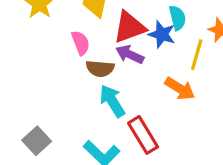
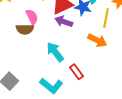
brown semicircle: (100, 69) -> (25, 29), moved
red rectangle: (143, 135) -> (77, 72), size x0.7

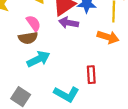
cyan arrow: (55, 52) -> (38, 59), moved, turned 110
red rectangle: (77, 72) -> (91, 75), turned 42

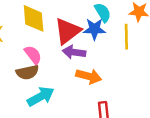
orange arrow: (108, 37) -> (89, 76), moved

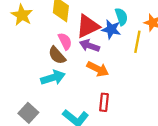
pink semicircle: (33, 55) -> (65, 41), moved
brown semicircle: (27, 72) -> (57, 55), moved, turned 48

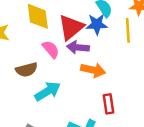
brown semicircle: (57, 55) -> (26, 70), moved, turned -48

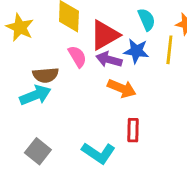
blue star: (97, 24) -> (136, 51), moved
cyan arrow: (48, 91) -> (35, 95), moved

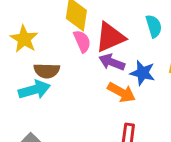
yellow star: (20, 27) -> (24, 39), moved
blue star: (136, 51) -> (143, 73), moved
pink semicircle: (77, 57) -> (82, 41), moved

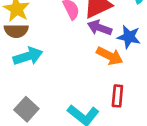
brown semicircle: (47, 71) -> (16, 31), moved

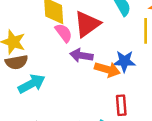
purple arrow: (100, 28) -> (81, 55), moved
blue star: (129, 37) -> (124, 61), moved

